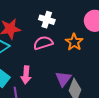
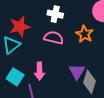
pink semicircle: (43, 43) -> (54, 38), turned 36

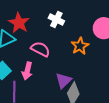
red star: (20, 27) -> (19, 23), turned 30
pink semicircle: (54, 38) -> (40, 49), moved

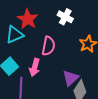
pink semicircle: (40, 49) -> (48, 46), turned 72

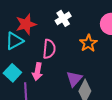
white cross: (65, 17) -> (63, 18), turned 35
red star: (28, 19) -> (26, 24), turned 30

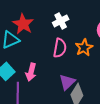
red star: (26, 24) -> (23, 24), turned -30
pink semicircle: (49, 49) -> (60, 48), moved

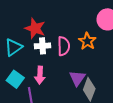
white cross: (61, 21) -> (43, 46), moved, turned 35
red star: (23, 24) -> (35, 28), moved

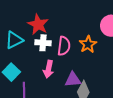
pink arrow: (40, 75) -> (48, 69), moved
purple triangle: (77, 78) -> (73, 80), turned 42

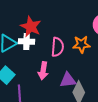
white cross: (43, 43) -> (27, 42), moved
orange star: (88, 44) -> (81, 44), turned 30

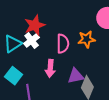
red star: (31, 27) -> (35, 25), turned 30
white cross: (27, 42) -> (32, 40), turned -35

